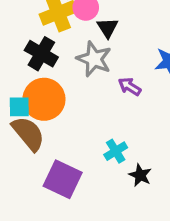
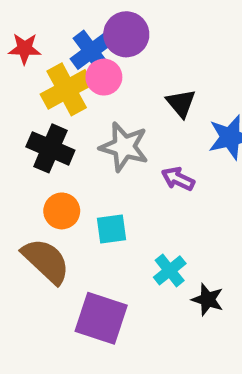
black triangle: (107, 28) -> (181, 103), moved
orange circle: (44, 99) -> (62, 211), size x0.6
cyan square: (19, 107) -> (112, 229), moved

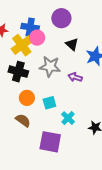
purple circle: (126, 34) -> (61, 18), moved
blue cross: (91, 51) -> (30, 27), turned -36
brown semicircle: (46, 261) -> (23, 120), size x0.7
cyan cross: (170, 270) -> (68, 118), moved

